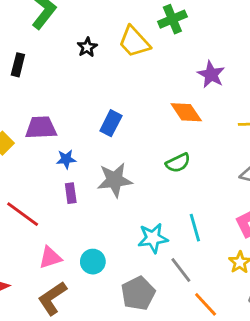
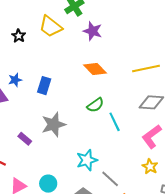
purple star: (211, 74) -> (93, 31), moved
blue star: (66, 159) -> (15, 80), moved
purple rectangle: (71, 193) -> (25, 139), turned -32
cyan line: (195, 228) -> (115, 122), moved

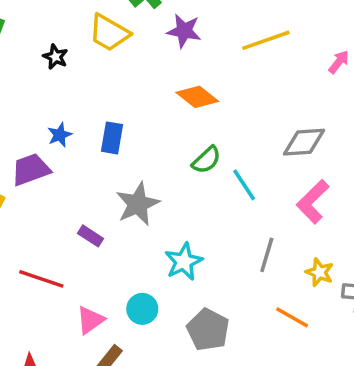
yellow line: (146, 68) -> (266, 40), moved
cyan star: (87, 160) -> (184, 262), moved
yellow star: (150, 166) -> (319, 272), moved
gray line: (110, 179) -> (267, 255), moved, turned 72

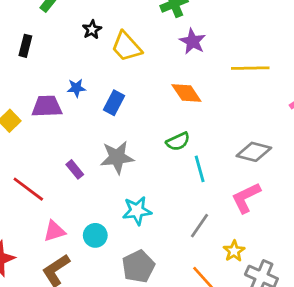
yellow trapezoid: (109, 33) -> (126, 47), moved

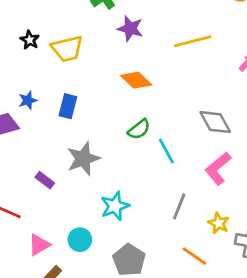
yellow trapezoid: (126, 47) -> (67, 49), turned -48
gray diamond: (254, 152) -> (215, 122), turned 60

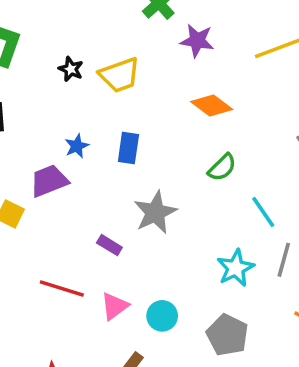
cyan line: (166, 151) -> (263, 212), moved
cyan star: (115, 206) -> (236, 268), moved
pink triangle: (39, 245) -> (114, 306), moved

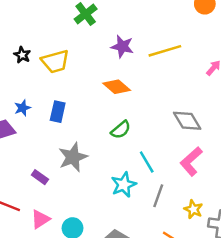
purple star: (197, 41) -> (122, 47), moved
cyan star: (236, 268) -> (124, 185), moved

